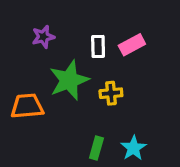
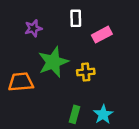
white rectangle: (98, 46) -> (76, 18), moved

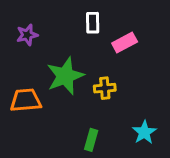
purple star: (33, 28) -> (27, 35), moved
cyan star: (103, 114) -> (144, 132), moved

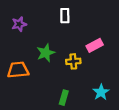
pink rectangle: (125, 42) -> (95, 45), moved
green star: (65, 76) -> (46, 53), size x0.7

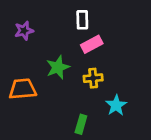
pink rectangle: (95, 45) -> (92, 44), moved
cyan star: (101, 92) -> (116, 105), moved

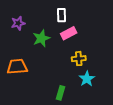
green star: (58, 67) -> (41, 38), moved
yellow cross: (93, 78) -> (79, 59), moved

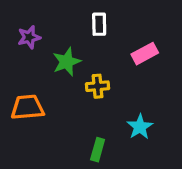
pink rectangle: (69, 33) -> (145, 54), moved
yellow cross: (79, 59) -> (98, 86), moved

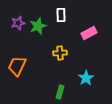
green star: (67, 62) -> (38, 26), moved
orange trapezoid: (27, 107) -> (17, 66), turned -60

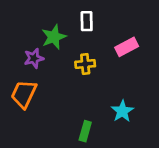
purple star: (18, 23) -> (34, 58), moved
yellow cross: (60, 53) -> (85, 64), moved

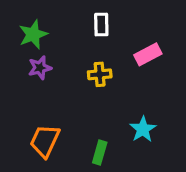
green star: (54, 37) -> (33, 34), moved
orange trapezoid: (24, 94) -> (45, 141), moved

